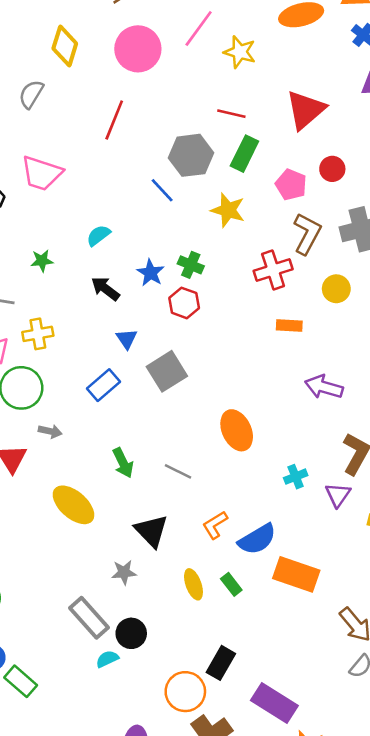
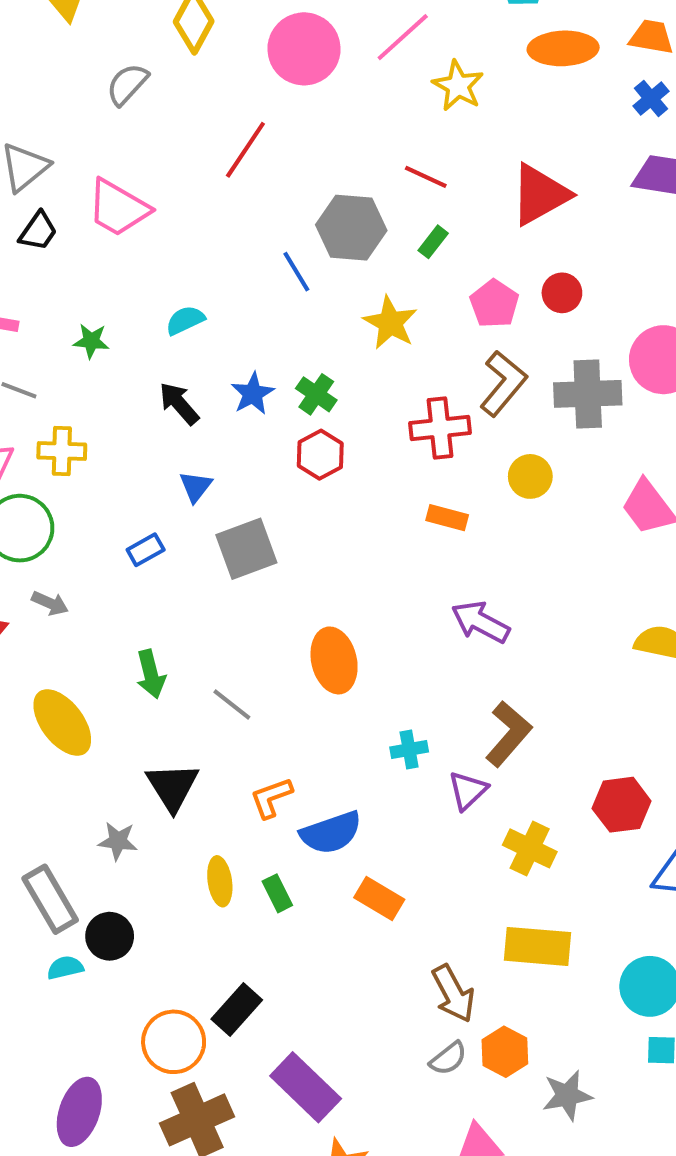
green rectangle: (244, 154) -> (433, 242), size x0.6
red hexagon: (184, 303) -> (320, 455), moved
blue rectangle: (103, 385) -> (146, 550), size x0.7
orange rectangle: (296, 574) -> (379, 899), size x0.7

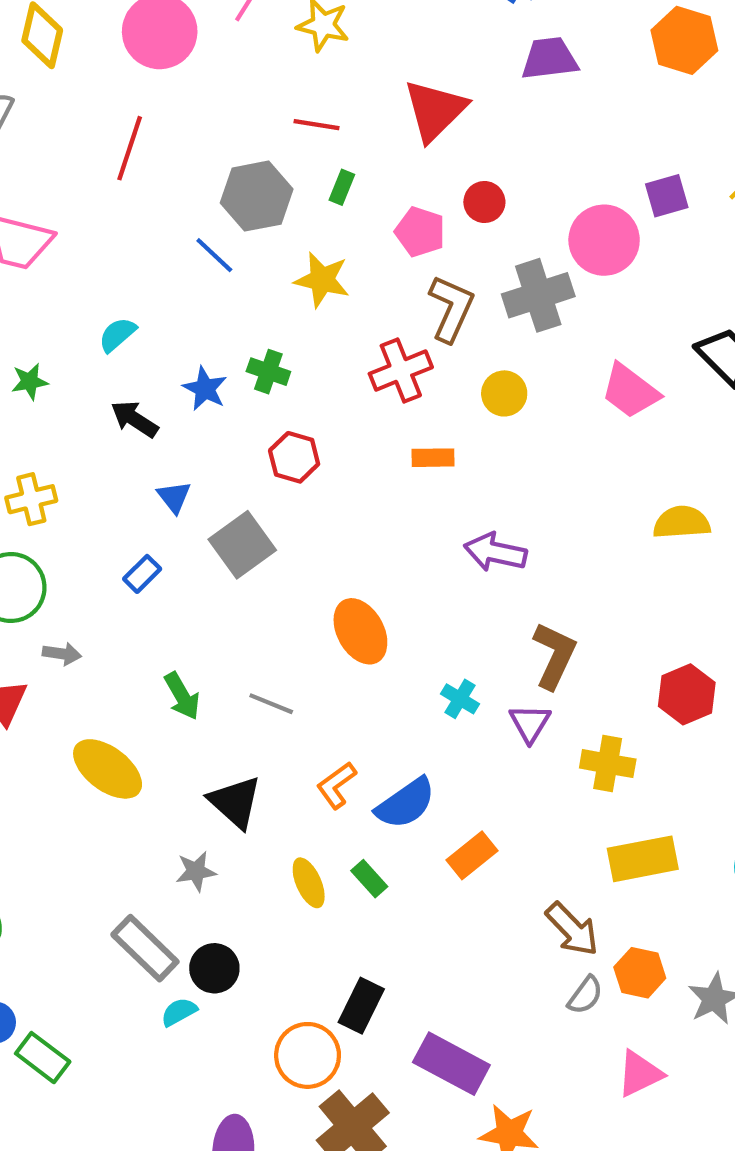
red hexagon: (320, 455) -> (294, 457), moved
cyan cross: (409, 750) -> (460, 699), turned -33
orange rectangle: (379, 899) -> (472, 855), turned -54

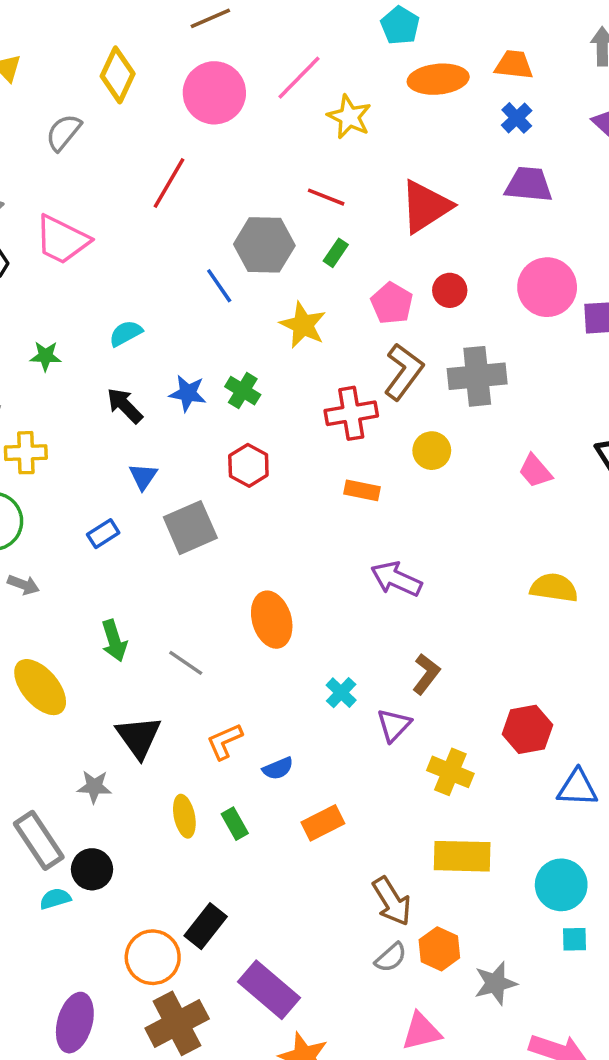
pink circle: (604, 240) -> (547, 287), moved
blue star: (205, 389) -> (188, 393), turned -30
pink trapezoid: (630, 391) -> (535, 471), size x0.7
brown L-shape: (554, 655) -> (426, 674), size x0.7
blue semicircle: (406, 803) -> (278, 768), size x0.6

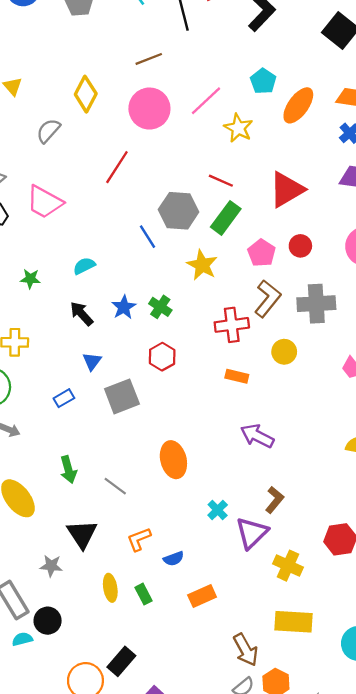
cyan pentagon: (400, 25) -> (263, 81), moved
orange ellipse: (438, 79) -> (298, 105), turned -51
green rectangle: (336, 253) -> (226, 218), size x1.8
blue star: (188, 393) -> (124, 307), turned 30
purple triangle: (394, 725) -> (252, 533), size x1.4

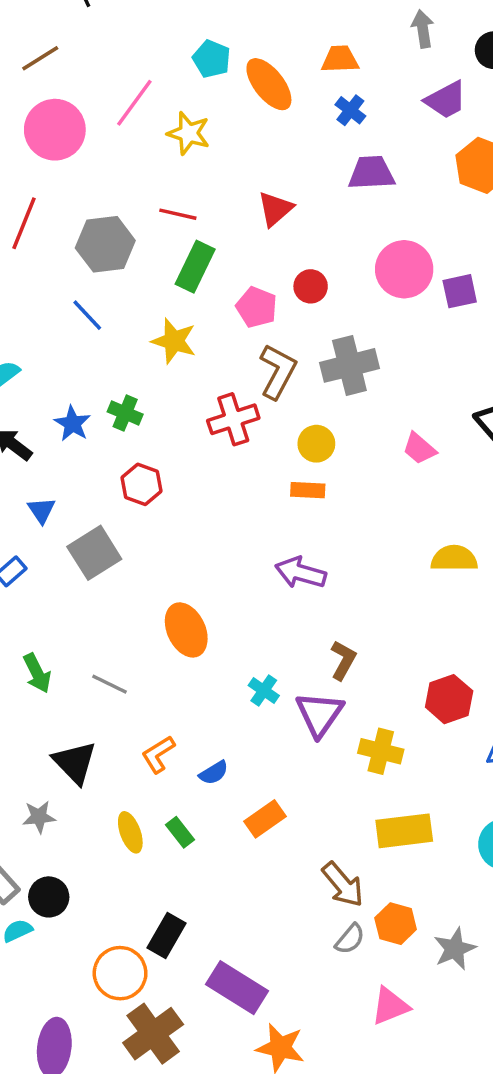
orange ellipse: (298, 105) -> (269, 84), turned -63
red triangle: (287, 190) -> (275, 209), size x0.7
gray hexagon: (179, 211) -> (105, 244), moved
orange rectangle: (237, 376) -> (308, 490), moved

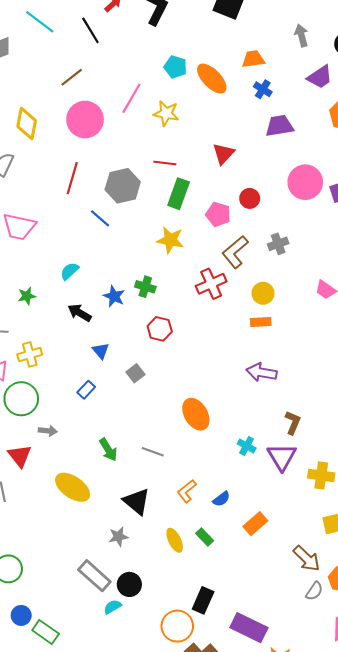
blue line: (87, 315) -> (100, 218), moved
gray cross: (349, 365) -> (278, 244), size x0.6
brown L-shape: (278, 371) -> (235, 252), turned -152
gray square: (94, 553) -> (135, 373), size x0.6

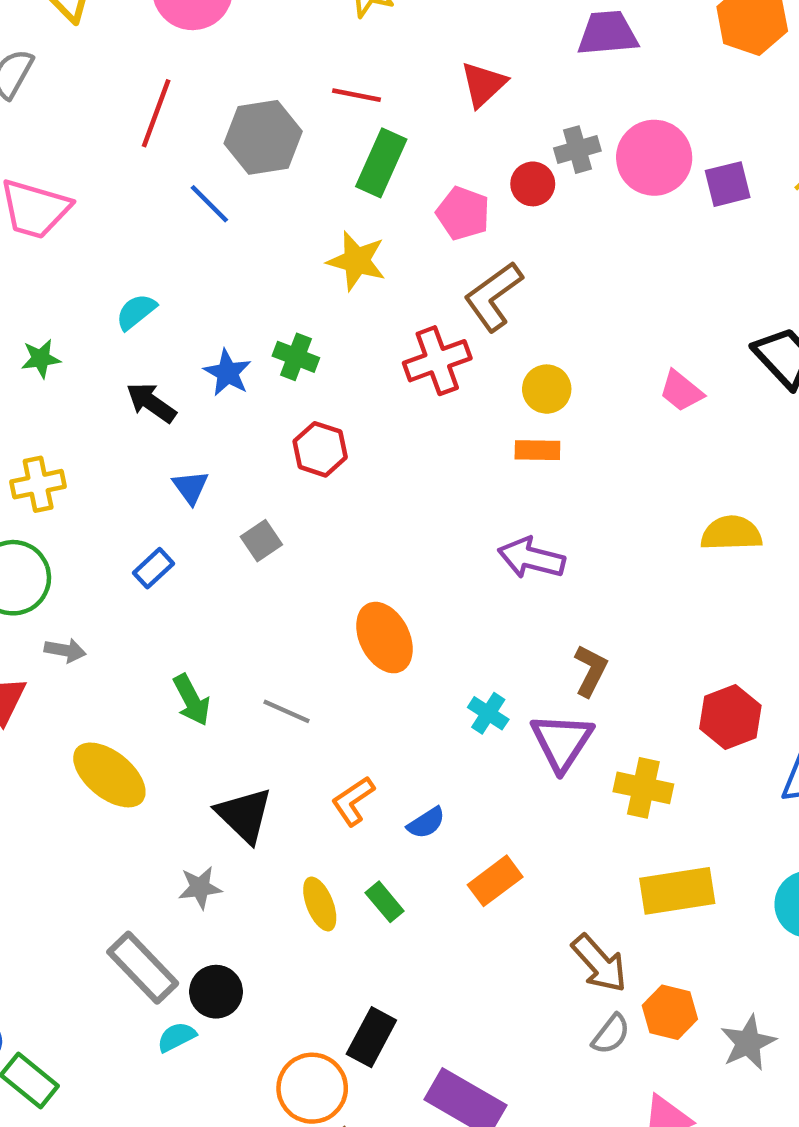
gray cross: (278, 244) -> (577, 150), moved

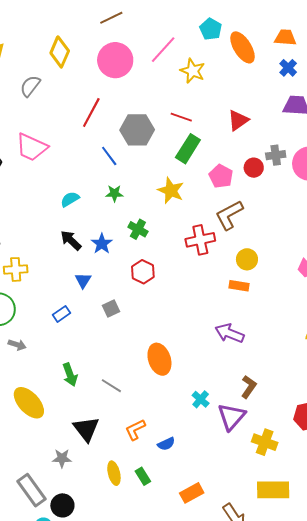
green star: (41, 359) -> (114, 193), moved
blue star: (228, 373) -> (102, 244), moved
orange rectangle: (495, 881) -> (192, 493), moved

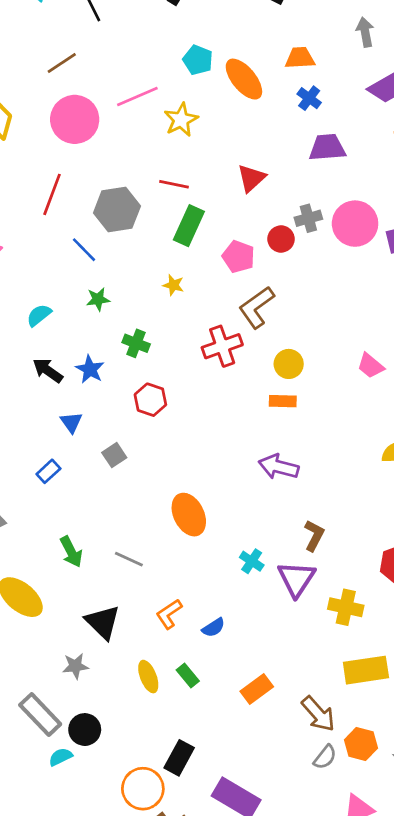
pink line: (163, 50) -> (137, 96), turned 32
yellow star: (193, 71) -> (181, 120), turned 30
yellow star: (171, 191) -> (173, 285), size x0.6

